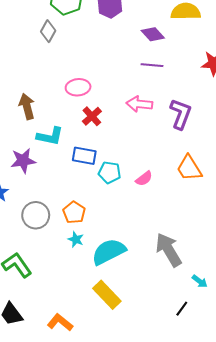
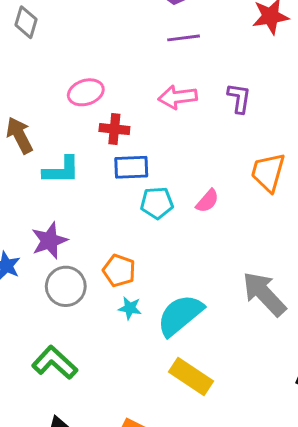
purple L-shape: (181, 114) -> (239, 98), size x0.7
red cross: (92, 116) -> (114, 129), turned -30
blue rectangle: (84, 156) -> (131, 167), moved
purple star: (23, 161) -> (49, 241), moved
orange trapezoid: (189, 168) -> (268, 172), turned 60

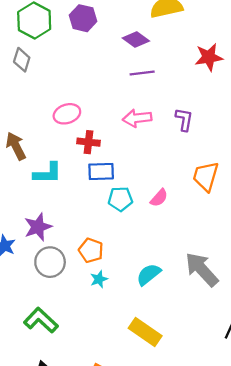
cyan star: (130, 308) -> (99, 279), turned -30
cyan semicircle: (180, 315) -> (149, 274), moved, size x0.7

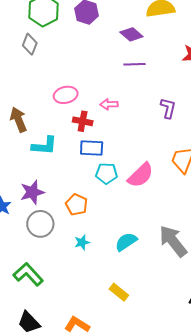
pink arrow: (137, 118) -> (109, 104), moved, size x0.7
pink semicircle: (159, 198) -> (141, 175), size x1.6
orange pentagon: (91, 250) -> (77, 205), moved
yellow rectangle: (145, 332) -> (119, 292), size x0.7

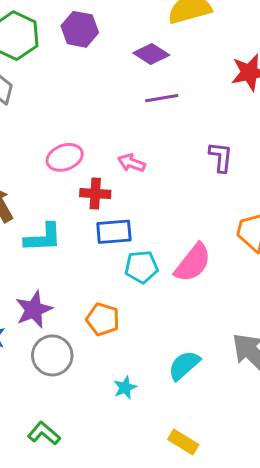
pink arrow: (109, 104) -> (131, 163), turned 30
cyan star: (82, 242) -> (125, 388), moved
green L-shape: (28, 274) -> (44, 433), size x0.7

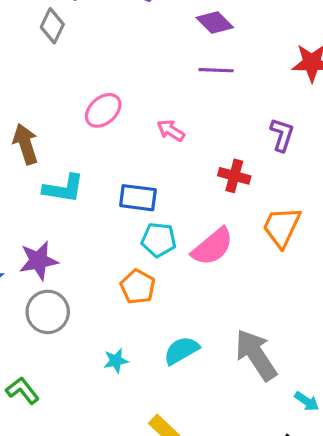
pink ellipse: (65, 157) -> (103, 110), turned -32
purple L-shape: (221, 157) -> (282, 135), moved
red cross: (95, 194) -> (234, 176), moved
orange pentagon: (103, 319) -> (138, 287), moved

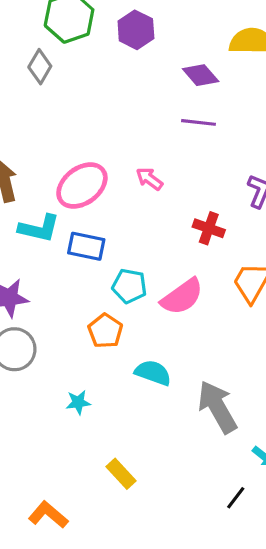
pink ellipse: (103, 110) -> (82, 186), moved, size x1.4
blue rectangle: (138, 198) -> (86, 246), moved
cyan semicircle: (181, 350) -> (153, 373), moved, turned 45

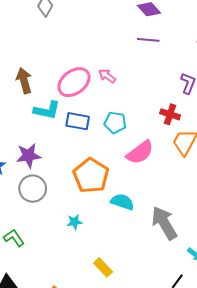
pink arrow: (149, 179) -> (107, 76), moved
red cross: (209, 228) -> (170, 114), moved
cyan pentagon: (129, 286) -> (115, 123), moved
orange pentagon: (105, 331) -> (91, 176), size x1.6

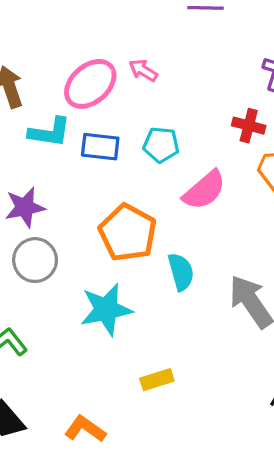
cyan semicircle: (122, 202) -> (181, 272), turned 60
cyan star: (75, 222) -> (106, 309), size x2.0
yellow rectangle: (103, 267) -> (157, 380), turned -60

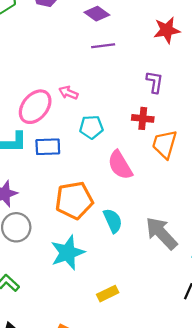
cyan pentagon: (161, 145) -> (91, 127), moved
pink semicircle: (204, 190) -> (120, 165), turned 108
orange pentagon: (128, 233) -> (74, 200), turned -30

